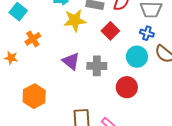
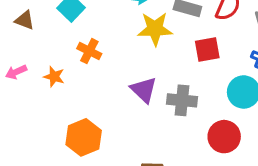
red square: (110, 31) -> (207, 50), turned 30
orange cross: (33, 39) -> (89, 51), turned -35

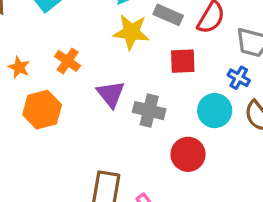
orange cross: (89, 51) -> (68, 61), moved
orange hexagon: (84, 137) -> (42, 110), moved

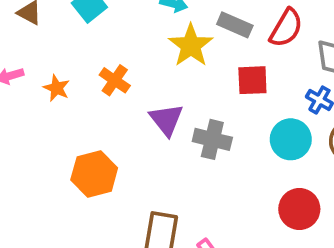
yellow star: (131, 32) -> (191, 45), turned 30
orange hexagon: (42, 110) -> (94, 174), moved
red circle: (188, 154) -> (299, 209), moved

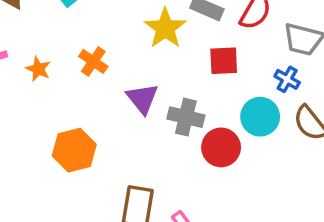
red circle: (299, 209) -> (221, 147), moved

